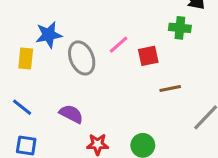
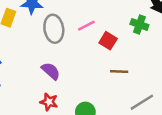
red square: (148, 56) -> (108, 41), turned 30
purple semicircle: (71, 114) -> (51, 71), moved

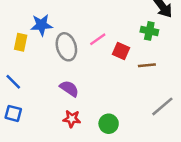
brown line: (119, 72) -> (147, 65), moved

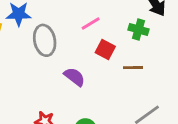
pink line: (98, 39) -> (91, 24), moved
purple semicircle: (69, 88) -> (75, 77), moved

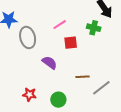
red square: (105, 50) -> (71, 43), turned -32
brown line: (133, 68) -> (82, 77), moved

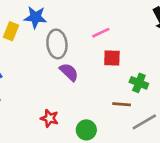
green cross: (94, 28) -> (139, 83), moved
purple semicircle: (50, 63) -> (69, 72), moved

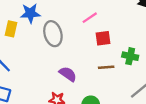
purple semicircle: (69, 72) -> (68, 74), moved
brown line: (122, 104) -> (106, 67), moved

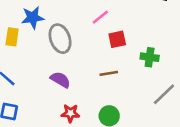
brown line: (106, 67) -> (109, 73), moved
purple semicircle: (68, 74) -> (60, 80), moved

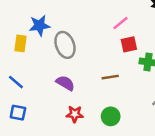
pink line: (100, 17) -> (121, 23), moved
red square: (117, 39) -> (129, 44), moved

